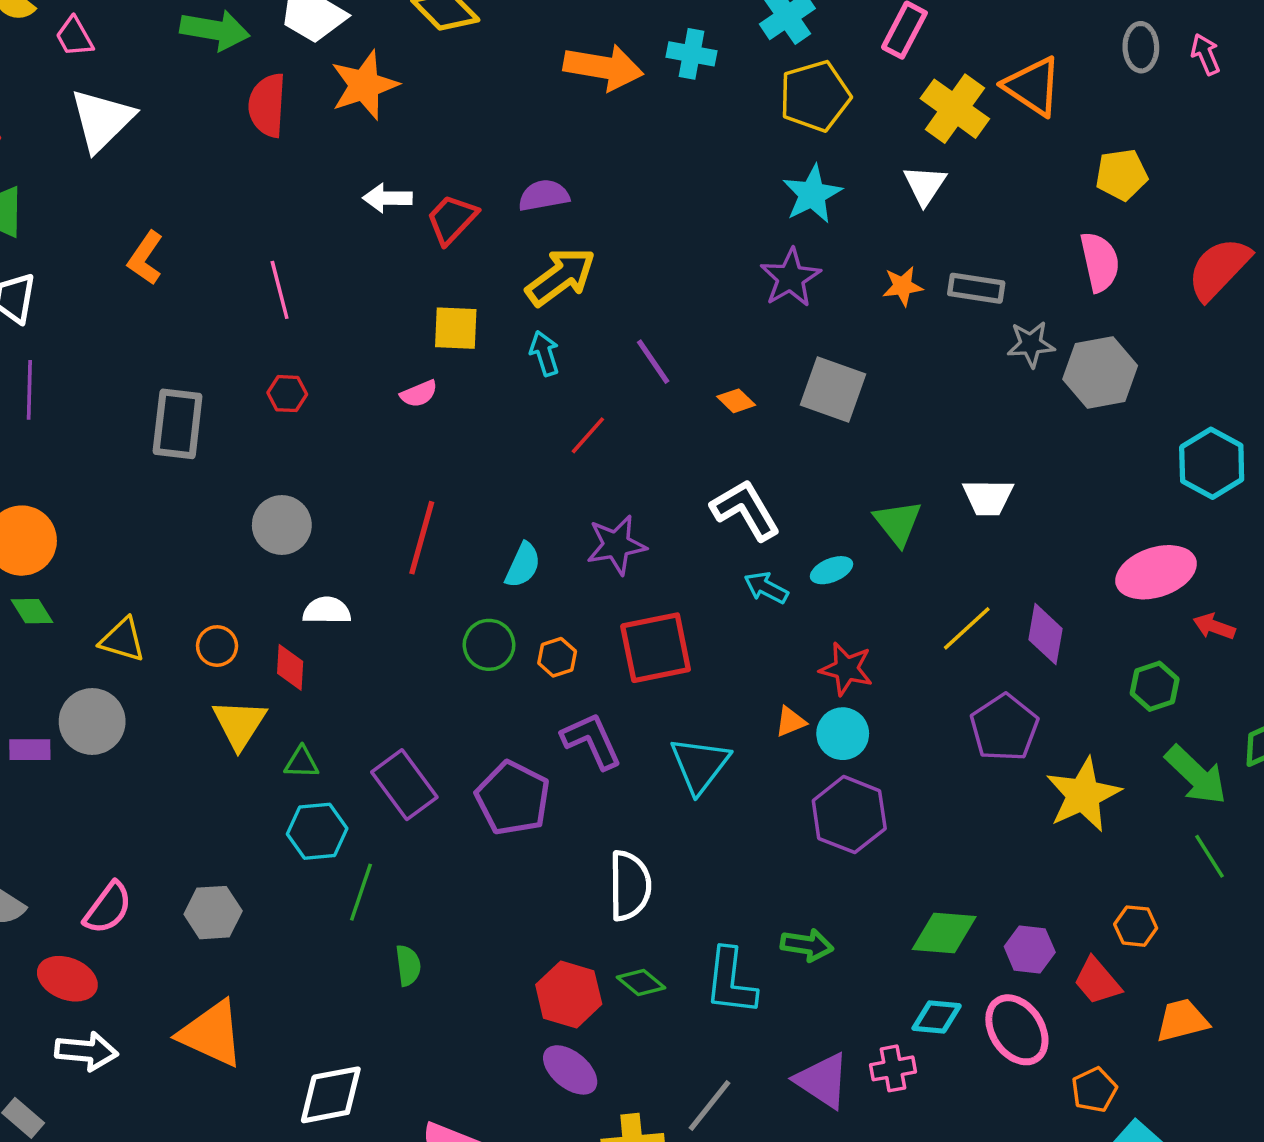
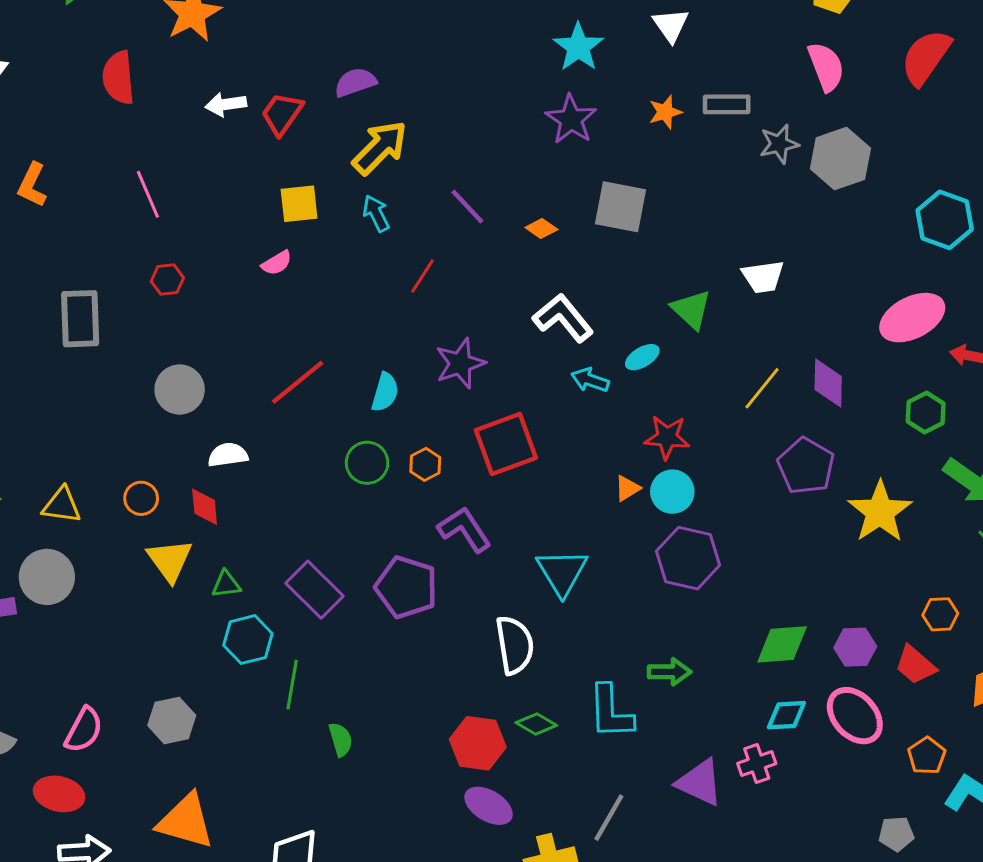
red semicircle: (267, 105) -> (118, 78), moved
red line: (422, 538) -> (298, 382), turned 44
cyan triangle: (700, 765) -> (562, 572), moved

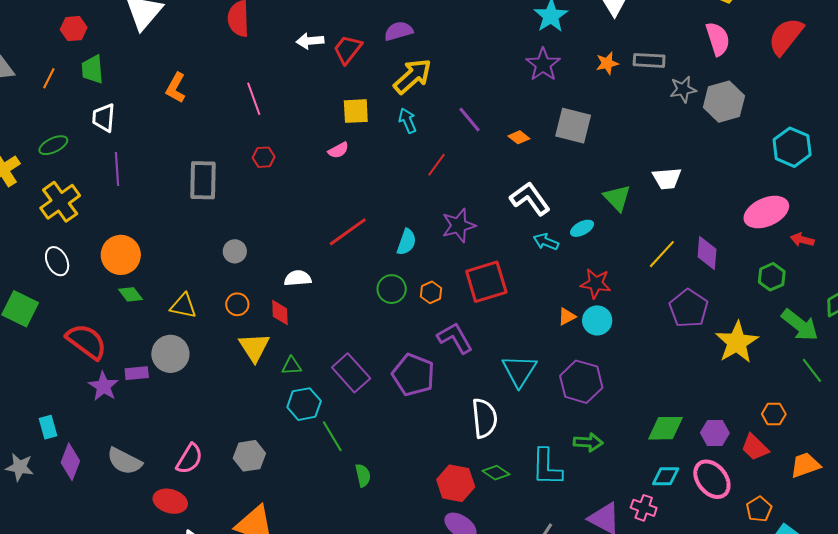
gray circle: (180, 390) -> (235, 251), moved, size x0.7
purple hexagon: (688, 558) -> (581, 382), moved
green line: (292, 685) -> (332, 436), turned -44
pink cross: (757, 763) -> (644, 508), turned 35

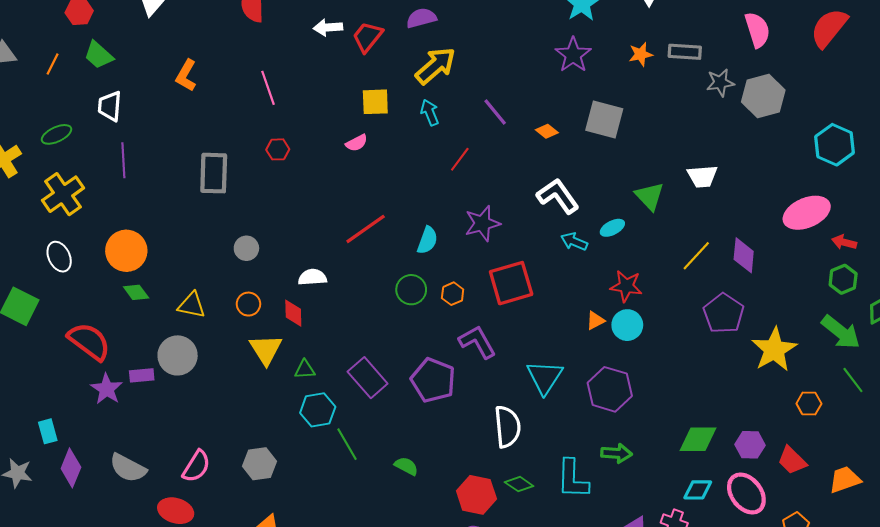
green trapezoid: (92, 69) -> (98, 55), turned -44
green hexagon: (772, 277) -> (843, 279), moved
orange hexagon: (774, 414) -> (809, 404), moved
green semicircle: (363, 475) -> (406, 466), moved, turned -50

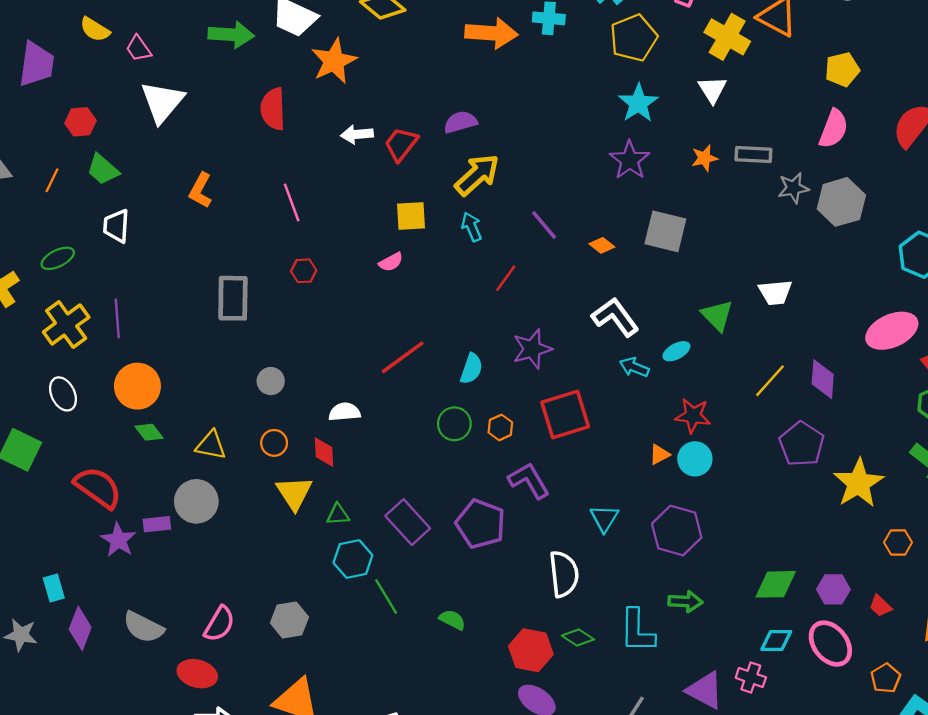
pink semicircle: (757, 30) -> (834, 129), turned 39
purple line: (123, 160) -> (117, 318), moved
cyan triangle: (545, 377) -> (604, 518), size x0.7
red trapezoid: (792, 460) -> (880, 606), size x0.7

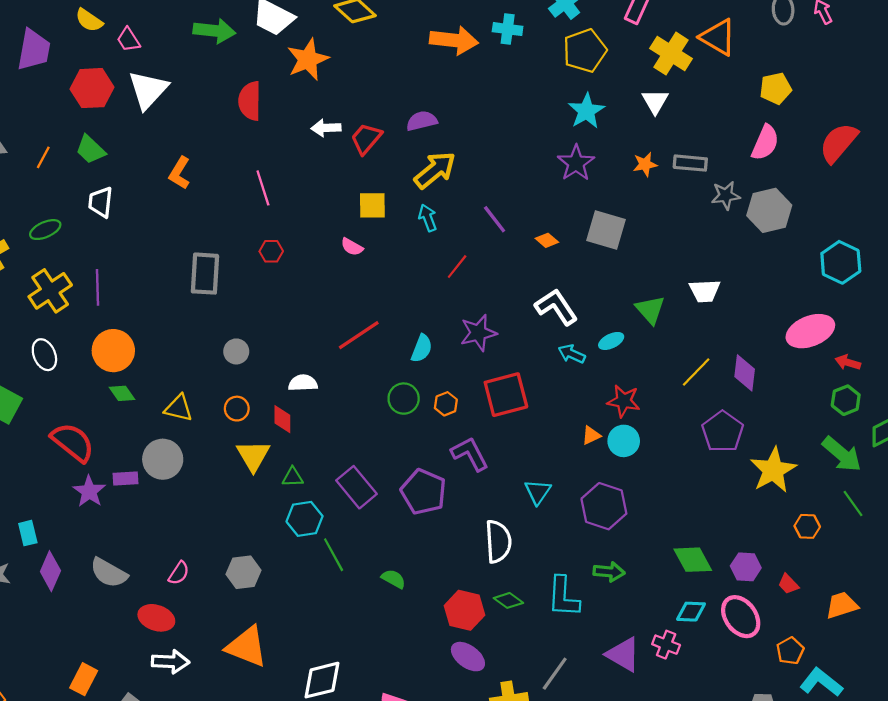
red hexagon: (81, 122) -> (92, 88), moved, size x1.5
pink semicircle: (391, 262) -> (352, 247), turned 55
green diamond: (776, 584) -> (693, 560), turned 60
pink semicircle: (219, 624) -> (179, 573), size x0.7

